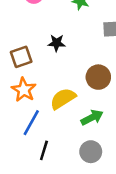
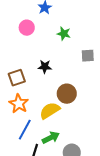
brown circle: (98, 77) -> (67, 94), moved
green arrow: (92, 118) -> (51, 138), moved

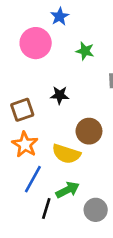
pink circle: (27, 28) -> (36, 43), size x1.5
yellow semicircle: (50, 111) -> (66, 154), turned -130

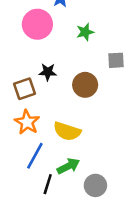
green star: (85, 51) -> (85, 32), turned -30
black star: (60, 95) -> (48, 72), moved
brown circle: (89, 131) -> (85, 85), moved

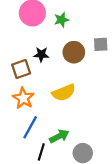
green star: (85, 32) -> (61, 20), moved
brown circle: (85, 85) -> (74, 52), moved
yellow semicircle: (67, 131) -> (64, 93), moved, turned -40

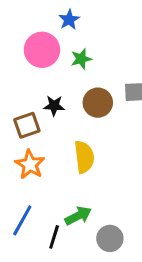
yellow semicircle: (64, 93) -> (84, 157), turned -75
blue line: (30, 127) -> (22, 220), moved

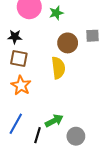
black star: (54, 106) -> (15, 37), moved
brown square: (27, 125) -> (19, 58), turned 30
yellow semicircle: (84, 157) -> (58, 68), moved

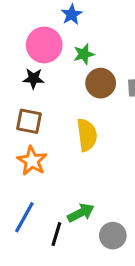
black star: (15, 37) -> (34, 79), moved
brown circle: (68, 43) -> (101, 83), moved

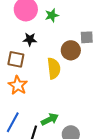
black star: (34, 79) -> (30, 39), moved
brown circle: (101, 83) -> (71, 50), moved

